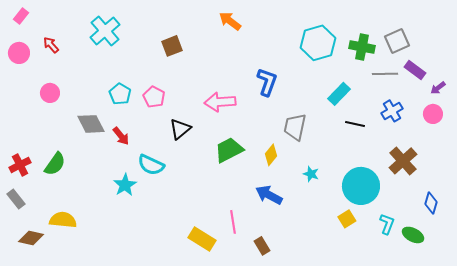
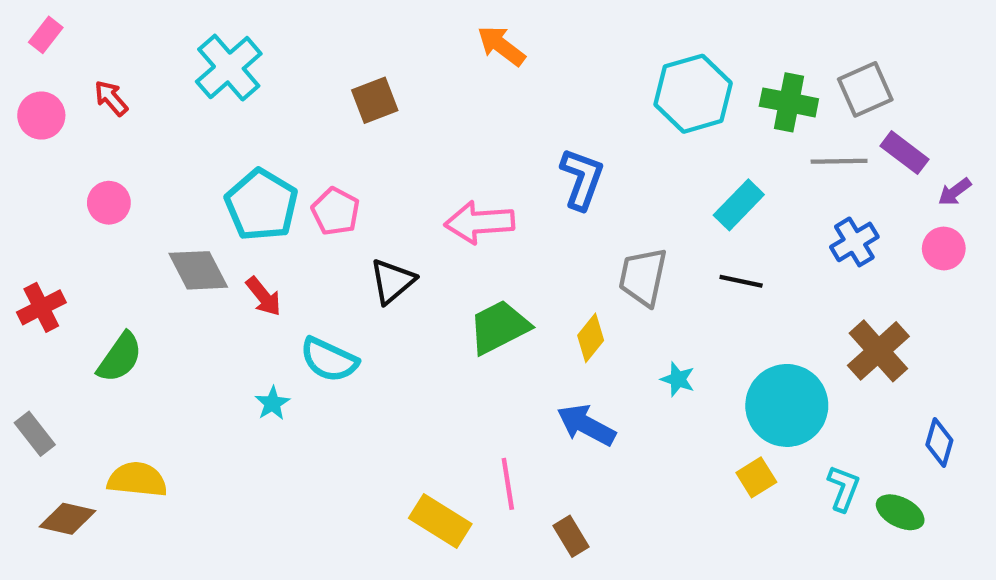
cyan pentagon: (120, 94) -> (261, 205), size x1.5
black line: (355, 124) -> (741, 281), moved
red cross: (20, 165) -> (41, 307), moved
cyan star: (125, 185) -> (272, 403), size x0.7

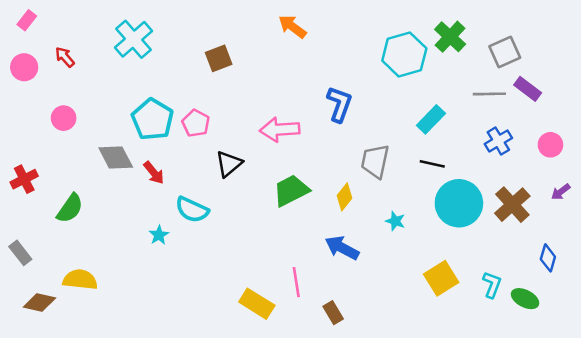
green cross: (789, 102) -> (450, 37), moved, turned 32
purple arrow: (955, 192) -> (561, 192), moved
cyan circle: (787, 405) -> (459, 203), moved
yellow square: (756, 477) -> (441, 278), size x1.5

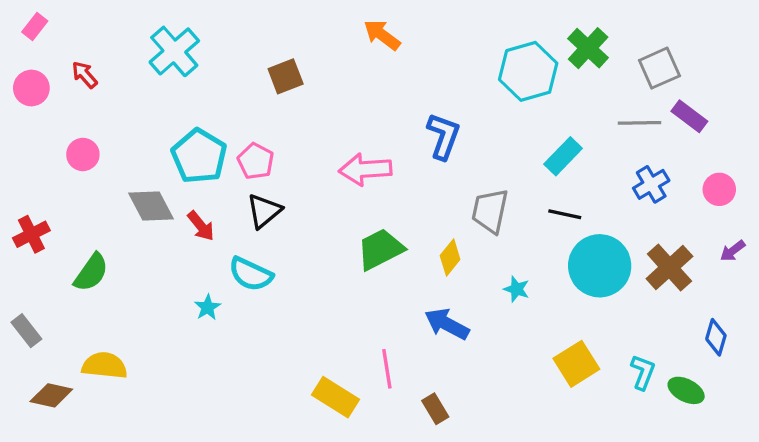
black triangle: (229, 164) -> (264, 211), moved

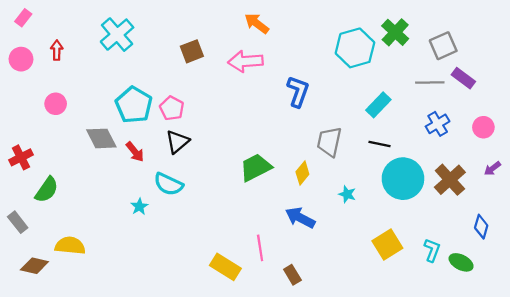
red arrow: (85, 75) -> (57, 50), turned 42
pink arrow: (365, 169) -> (245, 61), moved
green semicircle: (91, 272) -> (47, 190), moved

